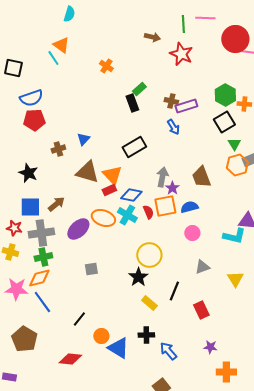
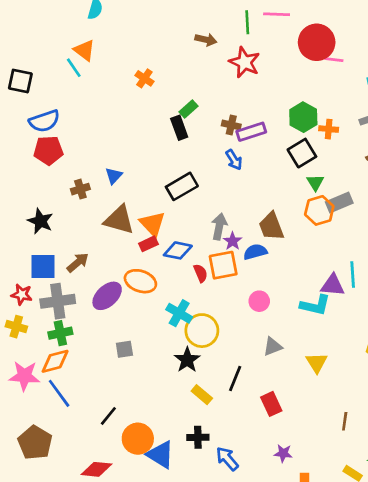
blue semicircle: (189, 207) -> (255, 252), moved
cyan cross: (127, 215) -> (179, 313), moved
orange circle: (101, 336) -> (138, 439), size x1.5

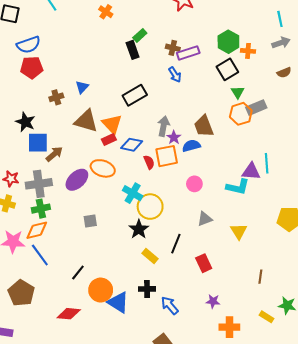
blue square: (43, 266) -> (38, 143), moved

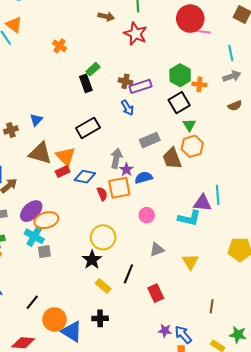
gray rectangle: (256, 108) -> (150, 140), moved
brown trapezoid: (204, 126) -> (172, 158), moved
orange ellipse: (103, 168) -> (46, 220), moved, turned -35
cyan cross: (133, 193) -> (34, 236), moved
blue arrow: (170, 305) -> (183, 335), moved

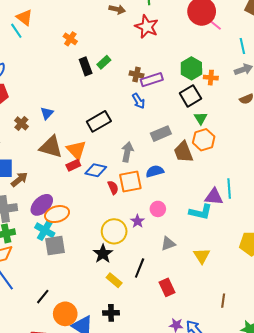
pink line: (203, 32) -> (215, 25), turned 32
black rectangle: (86, 83) -> (86, 66), moved
brown cross: (11, 130) -> (21, 123), turned -32
purple star: (126, 169) -> (137, 221), moved
gray square: (44, 252) -> (55, 246), size x1.5

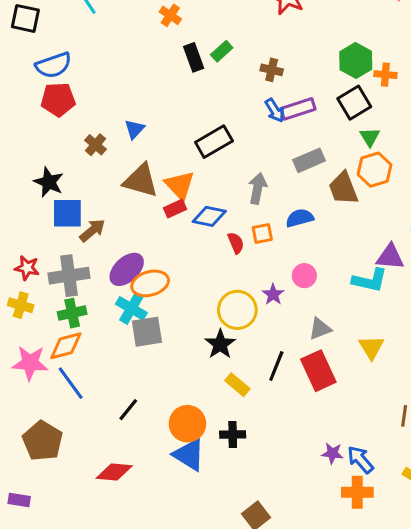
purple rectangle: (152, 80) -> (298, 109), moved
orange square: (130, 181) -> (262, 234), size x0.6
red rectangle: (167, 287) -> (318, 371), moved, size x1.4
orange circle: (65, 314) -> (187, 424), moved

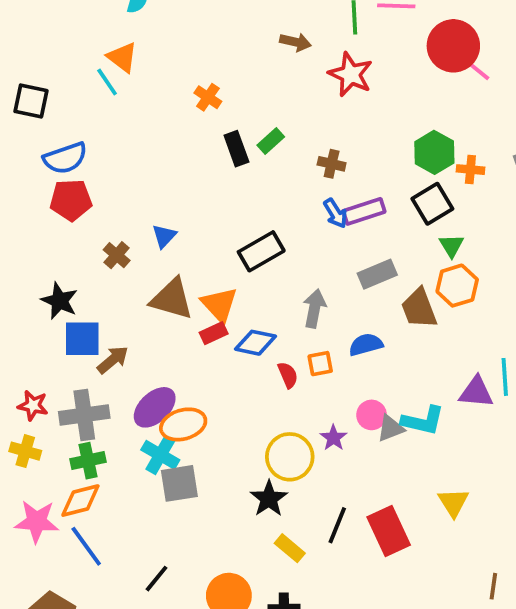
cyan L-shape: (370, 280) -> (423, 421), moved
gray triangle: (320, 329) -> (391, 428), moved

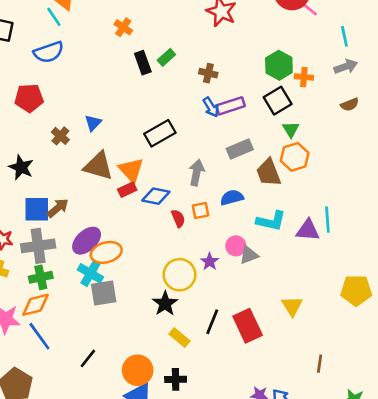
blue semicircle: (65, 158) -> (49, 52), moved
blue square: (82, 339) -> (37, 209), moved
cyan L-shape: (423, 421) -> (271, 221), moved

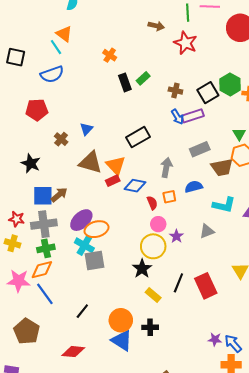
black square: (278, 101) -> (208, 93), moved
brown trapezoid: (269, 173) -> (222, 167), turned -80
pink circle: (236, 246) -> (158, 224), moved

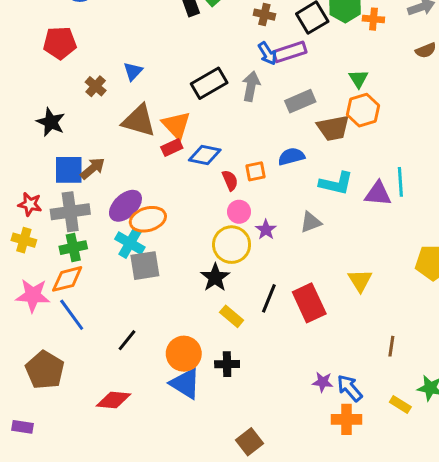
gray arrow: (166, 167) -> (251, 86), moved

